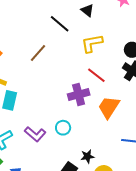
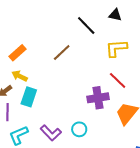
black triangle: (87, 10) -> (115, 15), turned -32

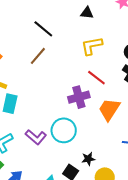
black line: (86, 26) -> (43, 29), moved
cyan circle: (79, 129) -> (64, 130), size x1.6

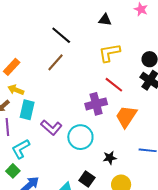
purple L-shape: (36, 137) -> (51, 127), moved
black star: (88, 159) -> (110, 158), moved

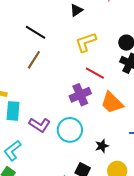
black triangle: (105, 20) -> (76, 10), turned -32
orange trapezoid: (126, 117) -> (112, 103), turned -70

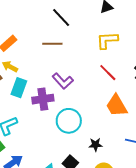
brown line: (34, 60) -> (52, 44), turned 42
purple cross: (80, 95) -> (43, 99), moved
purple L-shape: (40, 125) -> (63, 81), moved

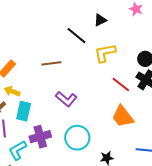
black line: (61, 18) -> (77, 36), moved
red line: (108, 73) -> (121, 85), moved
purple cross: (43, 99) -> (40, 137), moved

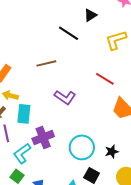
yellow L-shape: (105, 53) -> (116, 40), moved
red line: (121, 85) -> (105, 79), moved
cyan circle: (77, 138) -> (82, 147), moved

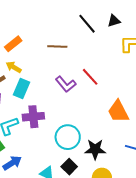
black triangle: (90, 15) -> (114, 21), moved
red line: (105, 79) -> (90, 77), moved
black star: (112, 152) -> (95, 149), size x1.5

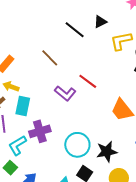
brown line: (57, 46) -> (50, 58), turned 54

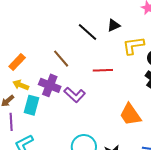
red line: (88, 81) -> (103, 70), moved, turned -42
purple cross: (40, 131) -> (50, 85), moved, turned 35

